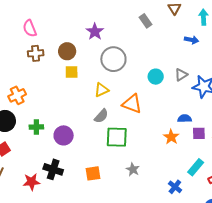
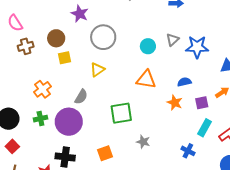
orange cross: (17, 95) -> (43, 89), moved
orange triangle: (132, 104) -> (146, 79), moved
gray semicircle: (101, 116) -> (81, 97), moved
purple square: (199, 133) -> (202, 103), moved
purple circle: (64, 135) -> (69, 122), size x1.4

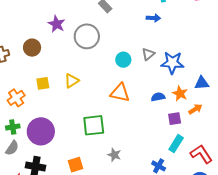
gray circle: (103, 37) -> (87, 36), moved
yellow square: (65, 58) -> (43, 83), moved
gray semicircle: (81, 97) -> (12, 148), moved
orange star: (175, 103) -> (180, 93), moved

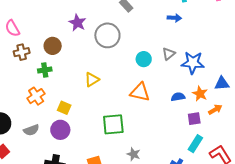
yellow square: (43, 83) -> (64, 108), moved, turned 32
green cross: (13, 127) -> (45, 70), moved
purple circle: (41, 131) -> (60, 130), size x0.7
gray semicircle: (12, 148) -> (31, 130), moved, turned 35

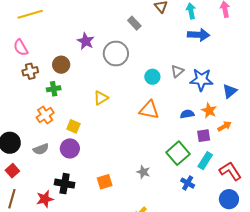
blue arrow: (174, 18) -> (199, 35), moved, size x1.5
blue triangle: (222, 83) -> (230, 91), moved, turned -35
green square: (113, 124) -> (178, 153), moved, turned -35

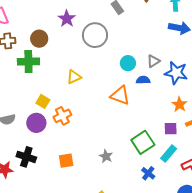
green cross: (54, 89) -> (28, 62), size x1.5
blue semicircle: (187, 114) -> (143, 80), moved
orange cross: (45, 115) -> (62, 116), moved

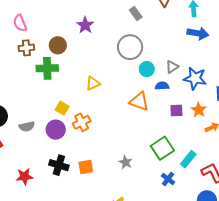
gray circle: (95, 35) -> (130, 47), moved
purple square: (171, 129) -> (176, 111), moved
black cross: (26, 157) -> (59, 165), moved

